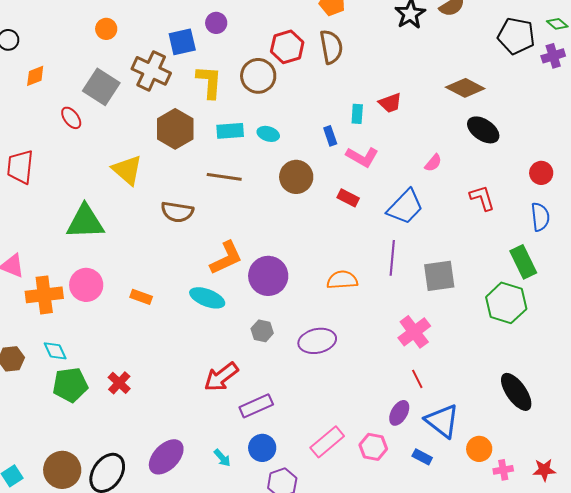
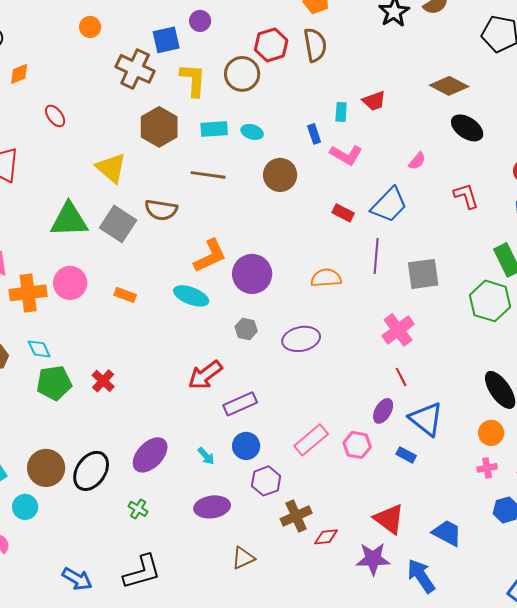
gray square: (101, 87) -> (118, 224), moved
red rectangle: (348, 198) -> (343, 213), moved
orange circle: (479, 449) -> (491, 433), moved

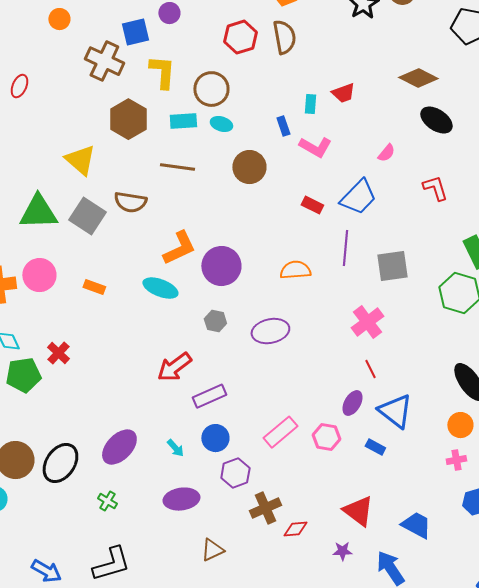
brown circle: (242, 74) -> (211, 89), moved
red ellipse: (55, 116) -> (19, 86), moved, turned 60
red cross: (103, 381) -> (58, 353), moved
purple star: (373, 559) -> (342, 551), size x0.6

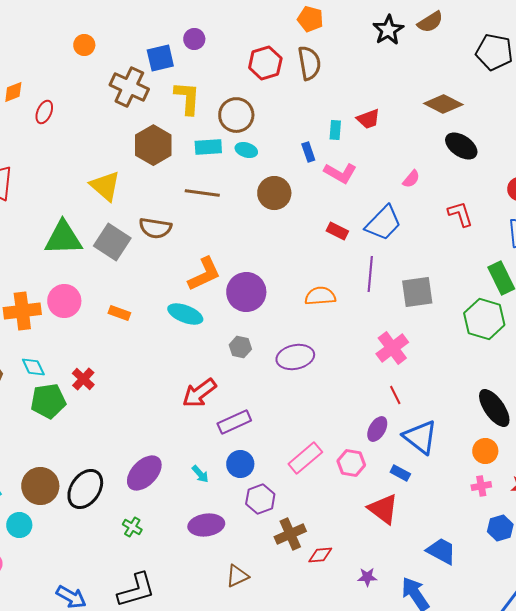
red triangle: (358, 511) -> (383, 509), moved

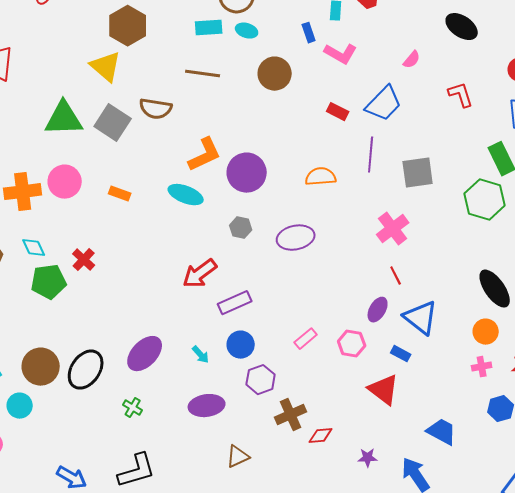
brown hexagon: (153, 145) -> (128, 26), moved
pink rectangle: (305, 458) -> (306, 339), size x0.7

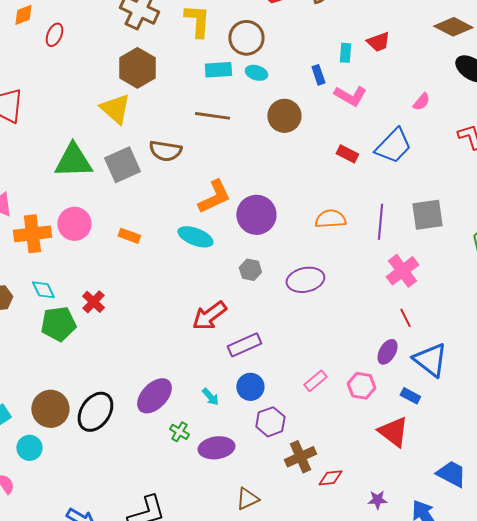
gray square: (113, 123) -> (122, 165), turned 33
purple line: (371, 155) -> (380, 222), moved
green cross: (133, 408) -> (179, 432), moved

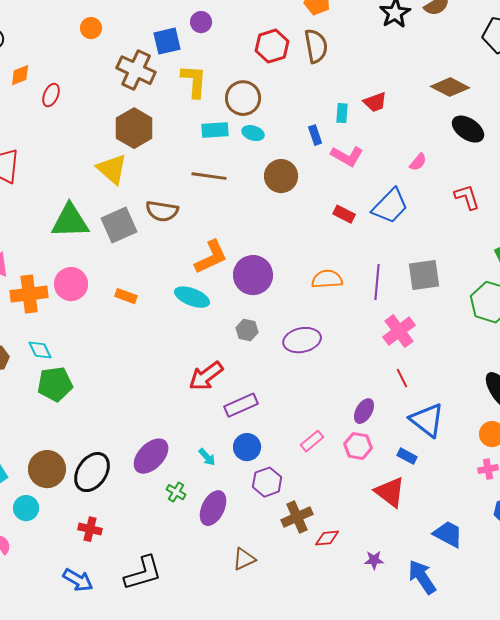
red cross: (93, 302) -> (90, 529), moved, turned -30
purple ellipse: (387, 352) -> (364, 411), moved
purple ellipse: (216, 448) -> (213, 508), turned -56

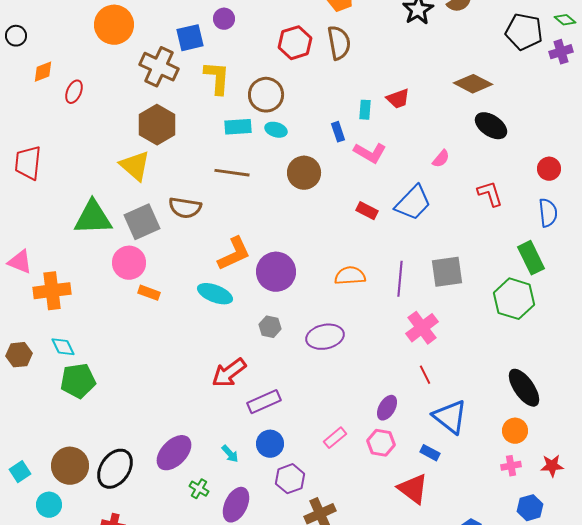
orange circle: (91, 28) -> (114, 25), size x1.8
pink circle: (71, 284) -> (129, 263), moved

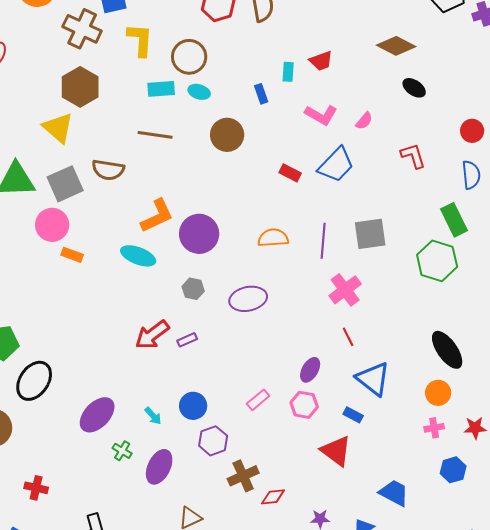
black ellipse: (491, 126) -> (414, 88), size x0.7
pink L-shape: (370, 153) -> (321, 115), moved
purple rectangle: (264, 402) -> (187, 340), moved, size x0.6
black ellipse: (115, 469) -> (34, 381), moved

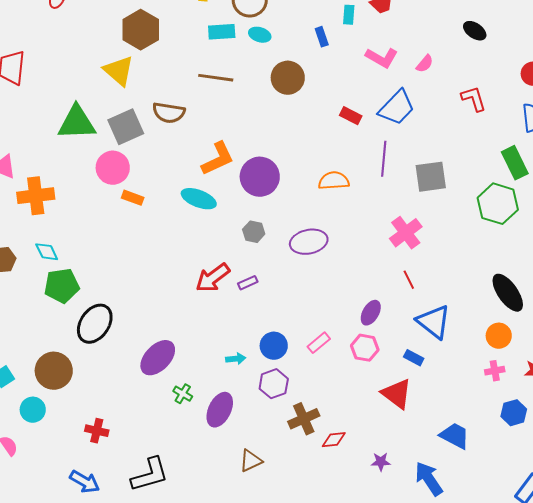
purple line: (323, 241) -> (384, 159), moved
blue circle: (193, 406) -> (274, 346), moved
cyan arrow: (153, 416) -> (236, 359), moved, turned -54

